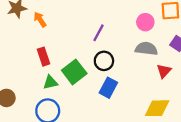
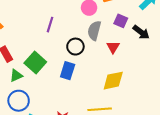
gray semicircle: (146, 49) -> (94, 31), turned -72
black circle: (104, 61) -> (75, 47), moved

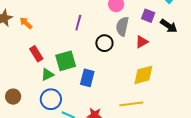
red triangle: (113, 47) -> (142, 42), turned 32
green square: (35, 63) -> (66, 61), turned 35
blue rectangle: (68, 71) -> (87, 78), moved

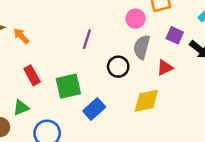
green triangle: (47, 74) -> (21, 108), moved
yellow diamond: (143, 75) -> (146, 101), moved
blue rectangle: (87, 78) -> (94, 109), turned 30

